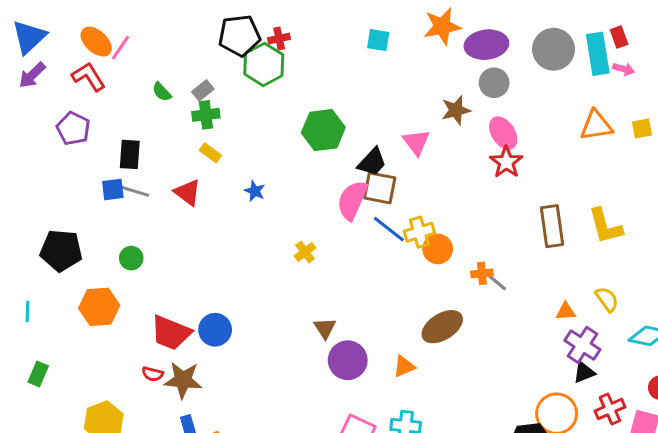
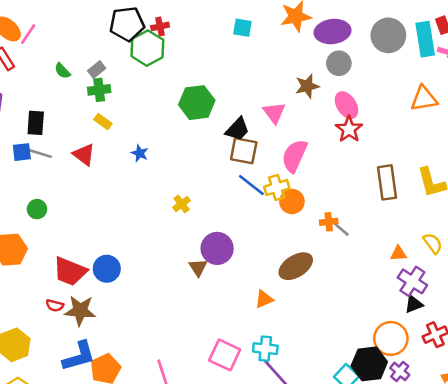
pink semicircle: (352, 200) -> (294, 156), moved
purple circle: (348, 360) -> (217, 248), moved

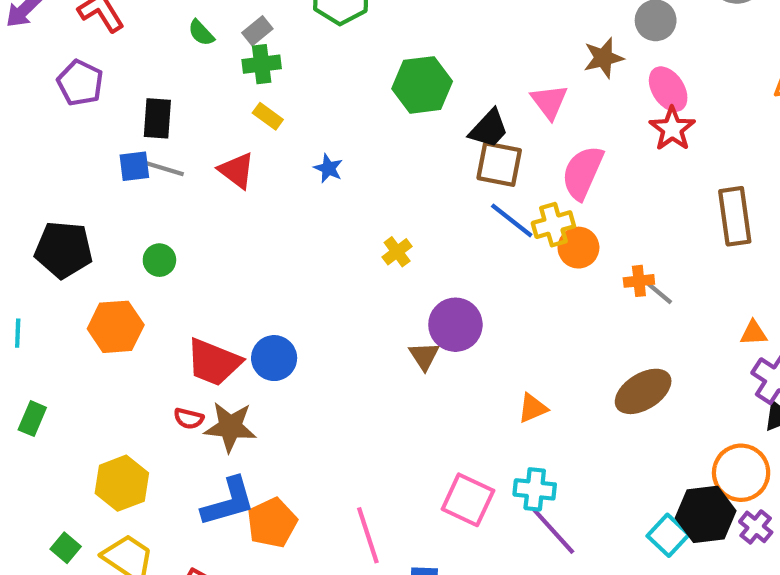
brown ellipse: (296, 266) -> (643, 391), moved

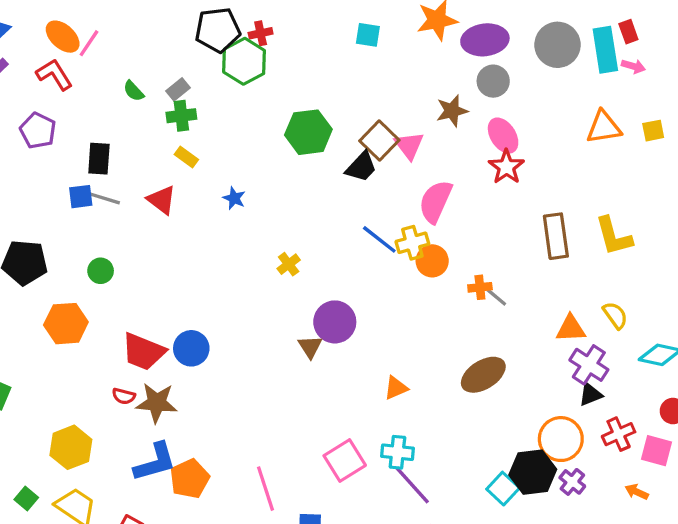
brown square: (499, 164) -> (379, 140), moved, turned 33
orange triangle: (754, 333) -> (571, 329), size x1.4
pink square: (468, 500) -> (345, 460), turned 33

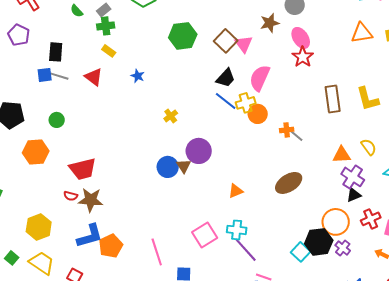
black trapezoid: (361, 167) -> (226, 78), moved
blue circle: (191, 348) -> (168, 167), moved
red trapezoid: (143, 352) -> (83, 169), turned -36

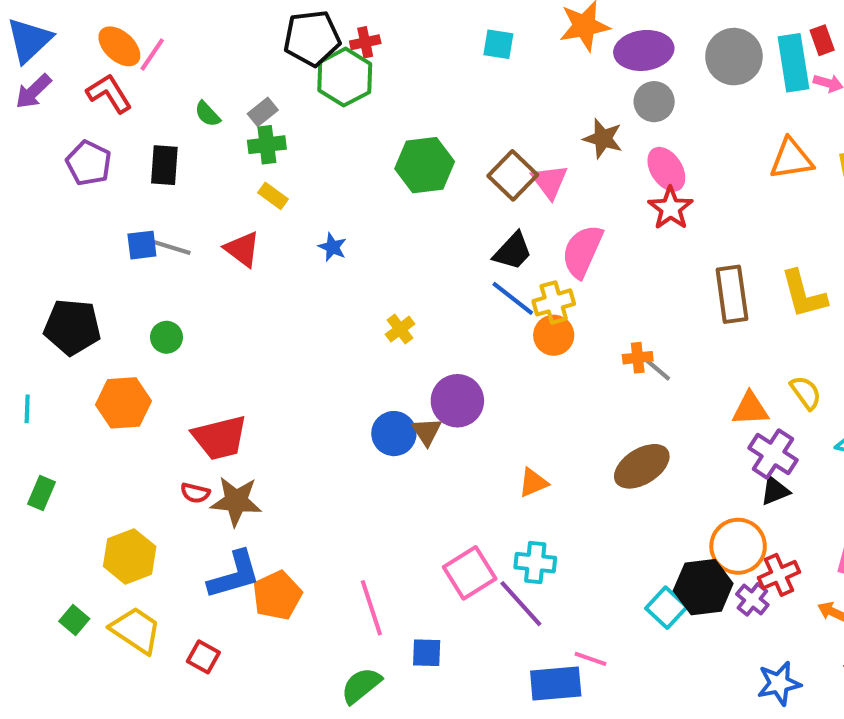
brown star: (270, 23) -> (603, 139), turned 30
black rectangle: (56, 52) -> (164, 165), moved
orange circle: (258, 114) -> (554, 335), moved
red cross: (371, 219) -> (779, 575), moved
purple line: (246, 250) -> (521, 604), moved

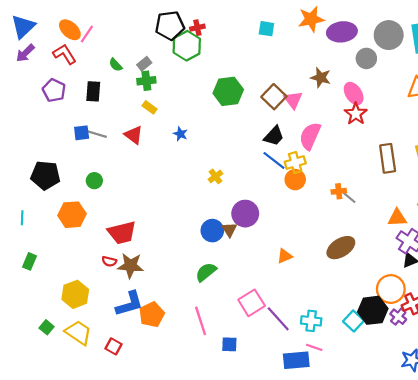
gray circle: (654, 102) -> (366, 58), moved
cyan cross: (535, 563) -> (311, 321), moved
green semicircle: (361, 686) -> (206, 272), moved

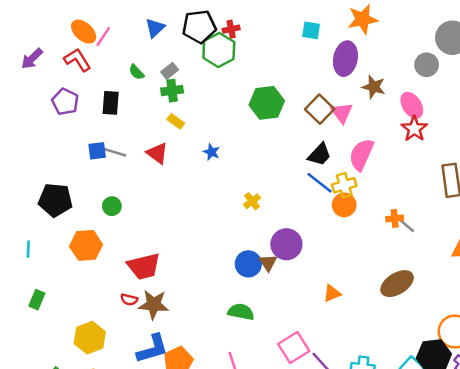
blue triangle: (23, 27) -> (155, 28), moved, size x0.7
purple ellipse: (342, 32) -> (345, 59), moved, turned -72
green semicircle: (206, 272) -> (241, 312), turned 50

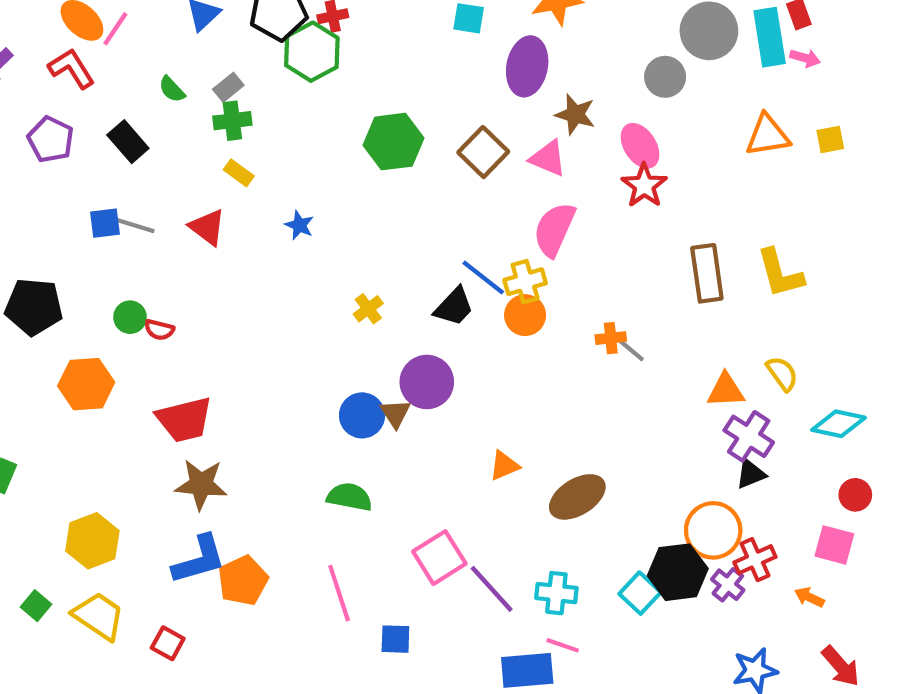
black rectangle: (111, 103) -> (128, 142), turned -45
pink triangle: (342, 113) -> (548, 158), moved, turned -30
black trapezoid: (320, 154) -> (454, 307), moved
brown ellipse: (397, 284) -> (577, 497), moved
red semicircle: (129, 300) -> (159, 330), moved

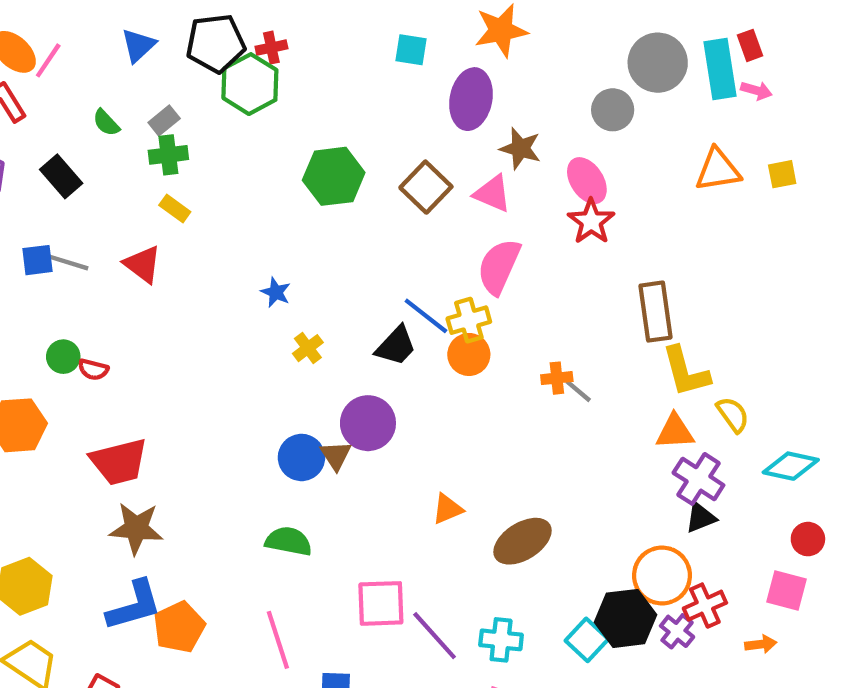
blue star: (299, 225) -> (276, 292), moved
yellow L-shape: (780, 273) -> (686, 372), moved
pink square: (439, 558) -> (381, 603), turned 30
orange arrow: (809, 597) -> (761, 644), turned 148

